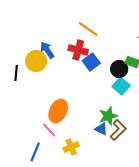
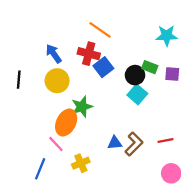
yellow circle: (36, 61) -> (57, 81), moved
green star: (108, 116) -> (82, 107), moved
blue triangle: (101, 129) -> (115, 143), turned -32

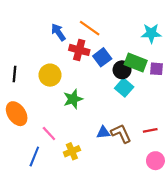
blue arrow: (54, 54) -> (58, 32), moved
blue square: (103, 67) -> (102, 57), moved
green rectangle: (150, 67) -> (136, 63), size x1.5
orange ellipse: (66, 123) -> (17, 114), moved, turned -60
brown L-shape: (134, 144) -> (121, 134), turned -70

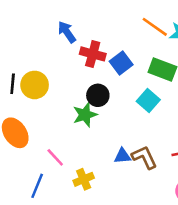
orange line: (90, 28) -> (155, 27), moved
black circle: (122, 70) -> (98, 95), moved
yellow circle: (50, 75) -> (35, 85), moved

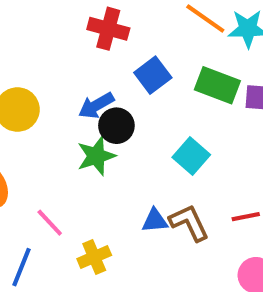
blue arrow: (67, 32) -> (96, 105), moved, turned -85
red cross: (93, 54) -> (108, 29), moved
cyan square: (148, 100) -> (191, 156), moved

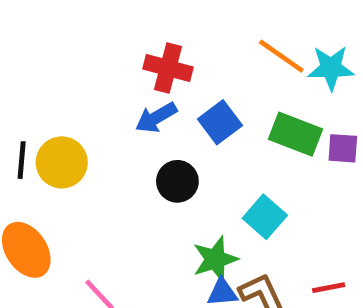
blue arrow: (96, 105) -> (156, 118), moved
green star: (96, 156) -> (215, 259), moved

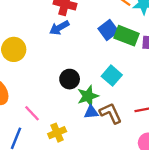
blue square: (220, 122) -> (108, 30), moved
black circle: (177, 181) -> (70, 79), moved

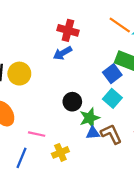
blue square: (108, 30) -> (112, 74), moved
pink line: (32, 113) -> (37, 134), turned -35

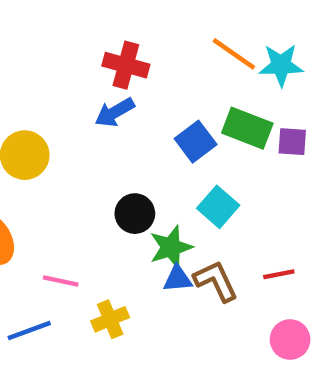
blue square: (112, 74) -> (196, 142), moved
blue line: (22, 158) -> (29, 331), turned 48

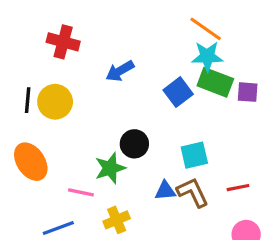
red cross: (126, 65) -> (63, 42), moved
cyan star: (281, 65) -> (207, 56), moved
cyan square: (218, 207) -> (194, 155), moved, turned 36
green star: (171, 247) -> (110, 168), moved

